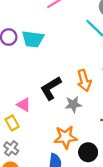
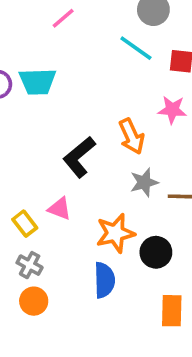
gray star: (73, 104) -> (144, 182), moved
pink triangle: (24, 105) -> (60, 209), moved

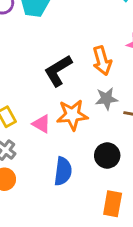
pink triangle: (60, 209) -> (41, 124), moved
orange star: (115, 233) -> (72, 115), moved

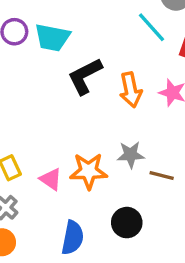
orange arrow: (102, 61) -> (131, 90), moved
black L-shape: (58, 71) -> (85, 76), moved

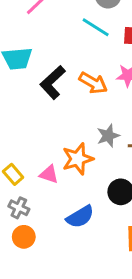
orange arrow: (131, 90) -> (93, 83), turned -32
blue semicircle: (73, 238) -> (80, 217), turned 64

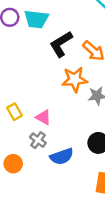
orange star: (78, 159) -> (75, 79), moved
gray cross: (19, 208) -> (38, 140), moved

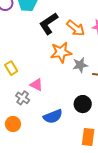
yellow rectangle: (15, 112) -> (11, 68), moved
gray cross: (38, 140) -> (23, 98), moved

